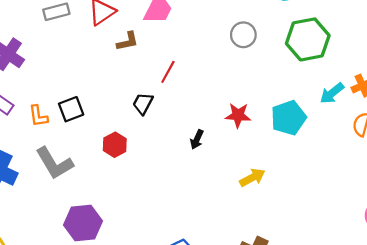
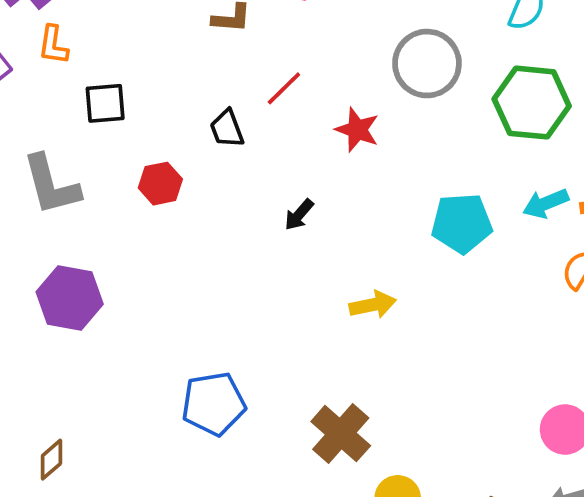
gray circle: (243, 35) -> (427, 64), size x1.5
black trapezoid: (143, 103) -> (227, 129), turned -65
red star: (238, 115) -> (357, 130), moved
orange L-shape: (38, 116) -> (53, 45), moved

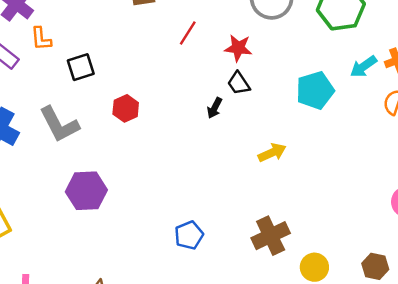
black trapezoid: (227, 129) -> (239, 83), moved
blue pentagon: (214, 404) -> (189, 235), size x0.7
brown cross: (341, 434) -> (271, 236), turned 36

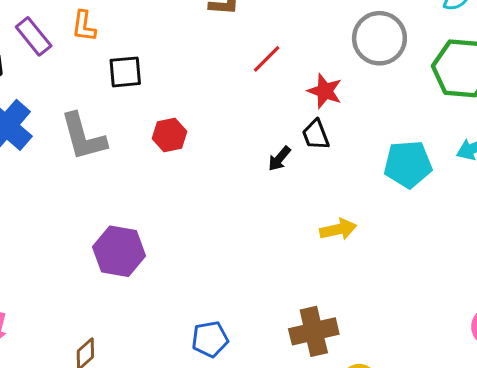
purple hexagon: (86, 191) -> (119, 251), moved
blue pentagon: (189, 235) -> (210, 339), moved

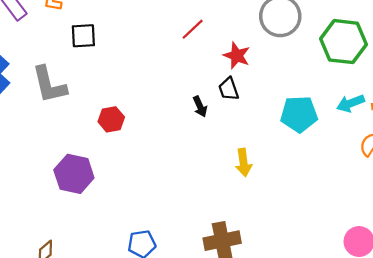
red hexagon: (170, 135) -> (111, 119), moved
black arrow: (279, 159) -> (200, 107), turned -66
yellow arrow: (338, 229) -> (244, 163), turned 92

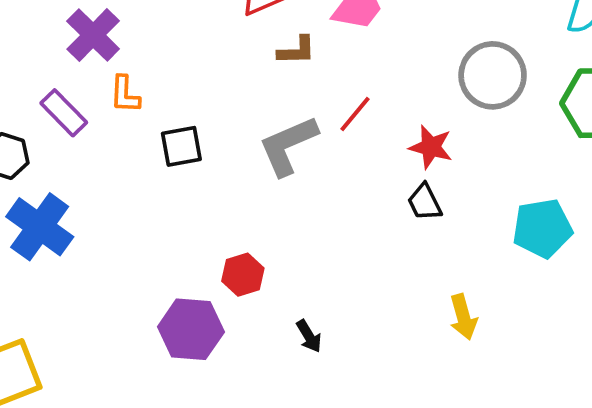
gray L-shape: (49, 85) -> (288, 146), moved, turned 87
black arrow: (200, 107) -> (309, 336), moved
purple hexagon: (74, 174) -> (191, 329), moved

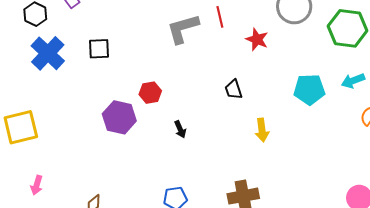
red line: (355, 114) -> (220, 17), turned -60
black square: (181, 146) -> (99, 49), moved
black trapezoid: (425, 202) -> (234, 90), moved

